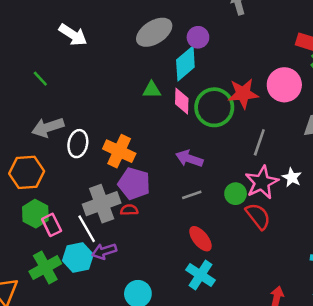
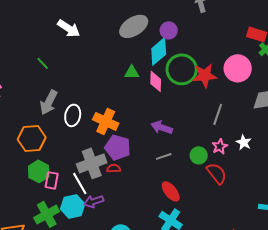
green circle: (214, 107) -> (182, 69), moved
gray arrow: (48, 127) -> (49, 102), turned -45
pink star: (262, 182) -> (220, 146), size x0.6
pink rectangle: (52, 225) -> (52, 180), turned 36

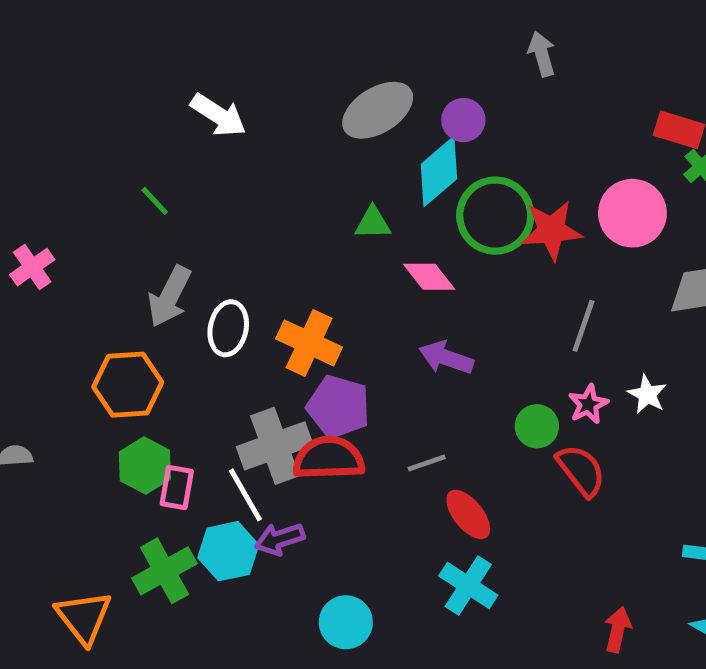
pink diamond: (156, 81) -> (429, 277), moved, turned -40
gray line: (164, 156) -> (427, 463), moved
red semicircle: (114, 168) -> (329, 458), size x2.0

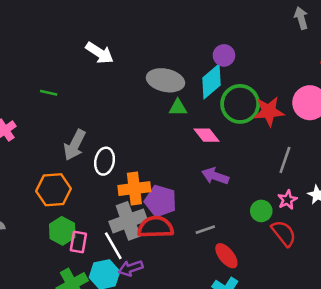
gray arrow: (542, 54) -> (301, 18), moved
gray ellipse: (378, 110) -> (165, 80), moved, turned 44
green line: (155, 201) -> (49, 93), moved, turned -35
orange cross: (309, 343) -> (134, 189), moved, turned -32

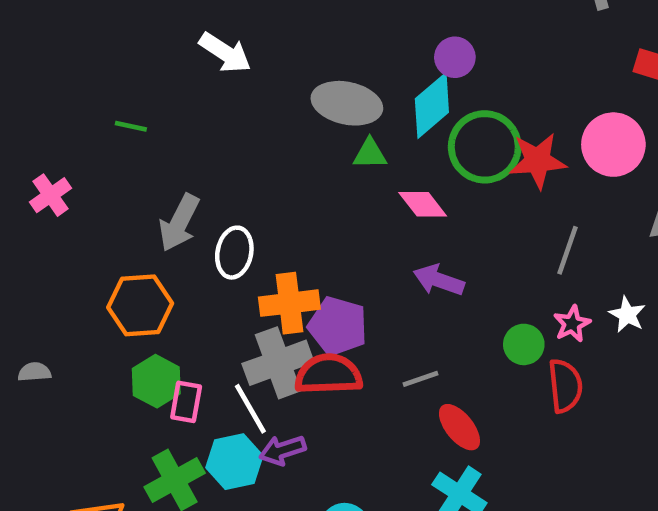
red semicircle: (284, 233) -> (565, 386), turned 32

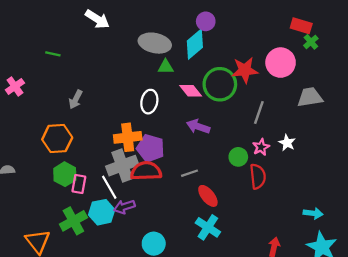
green circle: (485, 147) -> (220, 84), moved
gray arrow: (179, 223) -> (76, 99), size x0.7
white ellipse: (234, 253) -> (149, 102), moved

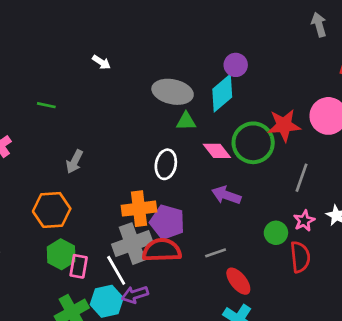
white arrow: (97, 19) -> (101, 62), size x0.6

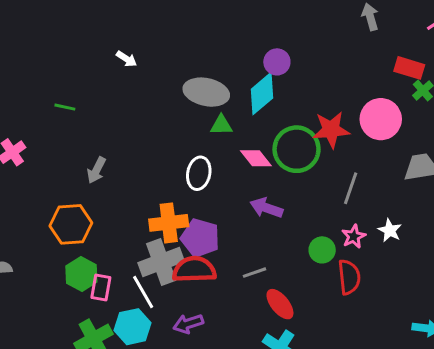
purple arrow: (135, 295) -> (188, 324), moved

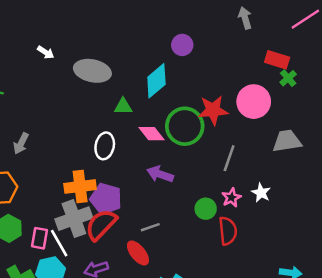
purple circle: (277, 62) -> (182, 45), moved
gray ellipse: (206, 92) -> (92, 71), moved
red semicircle: (194, 270) -> (101, 225), turned -44
pink rectangle: (101, 288) -> (39, 238), moved
red ellipse: (280, 304) -> (138, 253), moved

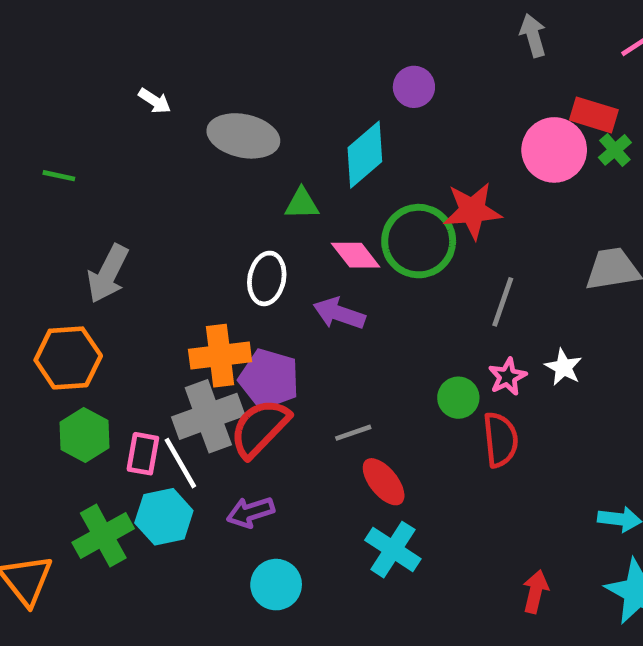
pink circle: (254, 102) -> (554, 150), moved
gray arrow: (21, 143) -> (108, 274), size x1.4
purple arrow: (160, 174) -> (339, 314), moved
red ellipse: (138, 253) -> (384, 482), moved

